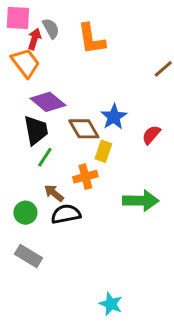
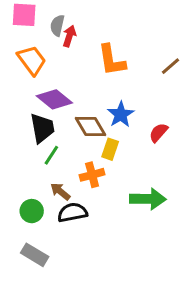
gray semicircle: (51, 28) -> (57, 25), turned -138
red arrow: (34, 39) -> (69, 36), moved
orange L-shape: (91, 39) -> (112, 60), moved

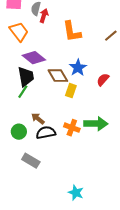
green line: (51, 155) -> (23, 92), moved
orange cross: (92, 175) -> (72, 128), moved, turned 35
gray rectangle: (35, 255) -> (31, 161), moved

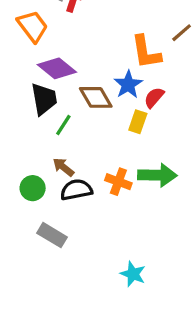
orange L-shape: (72, 32) -> (146, 52), moved
red semicircle: (103, 80) -> (154, 97), moved
yellow rectangle: (71, 91) -> (138, 122), moved
green line: (23, 92) -> (63, 125), moved
cyan star: (76, 193) -> (133, 274), moved

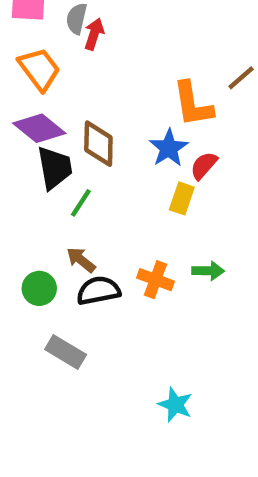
purple diamond: (57, 68) -> (39, 128), moved
brown diamond: (96, 97) -> (98, 144), moved, turned 32
green arrow: (157, 175) -> (208, 271), size x0.6

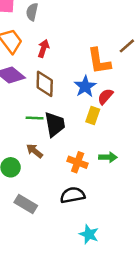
red arrow: (94, 34) -> (43, 48), moved
black trapezoid: (55, 168) -> (55, 124), moved
green line: (81, 203) -> (35, 118), turned 60
black semicircle: (98, 291) -> (73, 195), moved

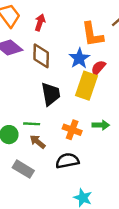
yellow rectangle: (93, 115) -> (86, 86), size x1.6
green line: (35, 118) -> (32, 124), moved
brown arrow: (35, 151) -> (38, 142), moved

